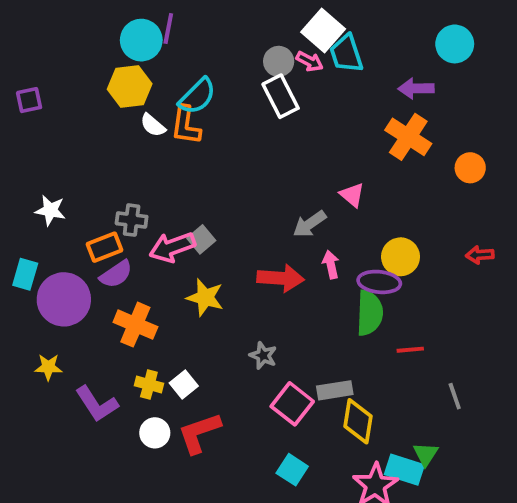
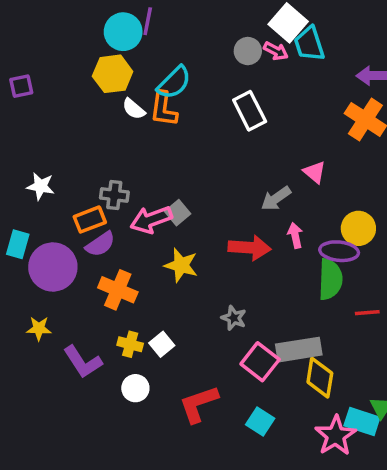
white rectangle: (281, 96) -> (250, 111), moved
gray rectangle: (335, 390) -> (299, 350), size x1.4
red L-shape: (199, 433) -> (199, 404), moved

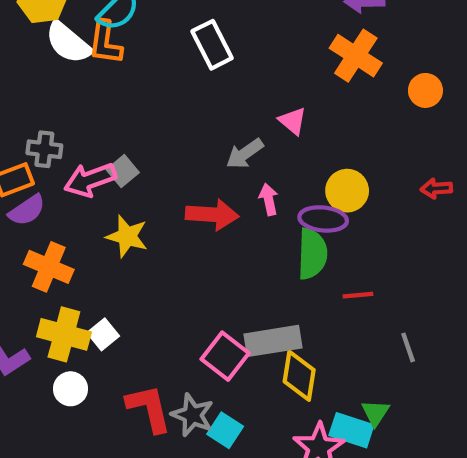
white semicircle: (134, 109) -> (68, 43), size x1.6
gray star: (234, 318) -> (192, 415), moved, size x1.4
yellow cross: (130, 344) -> (64, 334), size x1.6
red L-shape: (199, 404) -> (149, 408), turned 96

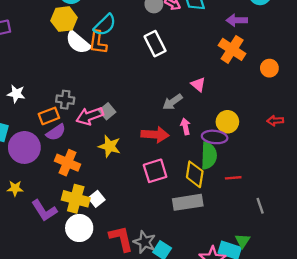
pink square: (225, 356) -> (155, 171), moved, turned 35
yellow diamond: (299, 376) -> (195, 174), moved
white circle: (70, 389) -> (79, 228), size x1.5

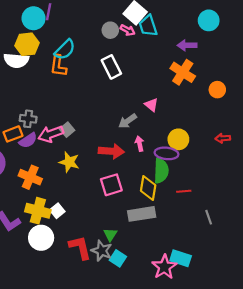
white semicircle: (78, 42) -> (16, 60), moved, turned -35
purple semicircle: (56, 132) -> (28, 140), moved
green triangle: (243, 241) -> (110, 234), moved

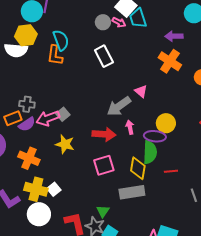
cyan semicircle: (65, 50) -> (61, 40), turned -65
gray arrow: (128, 121) -> (119, 106), size x1.4

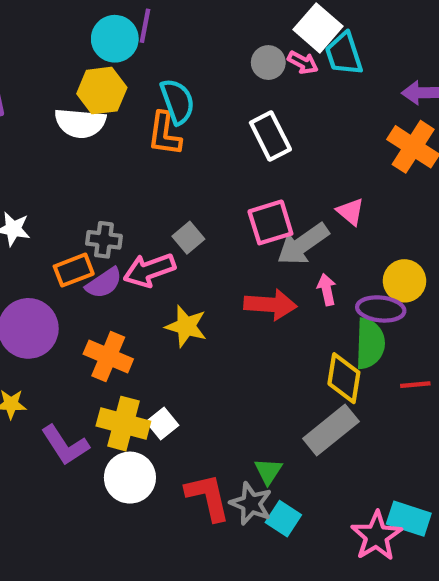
gray square: (63, 114) -> (188, 238), moved
pink square: (104, 165) -> (270, 222), moved
gray rectangle: (132, 192) -> (331, 430), turned -30

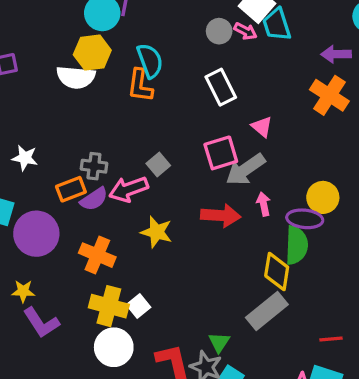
pink triangle: (350, 212) -> (262, 127), moved
red line: (415, 385) -> (331, 339), moved
purple L-shape: (65, 445) -> (41, 323), moved

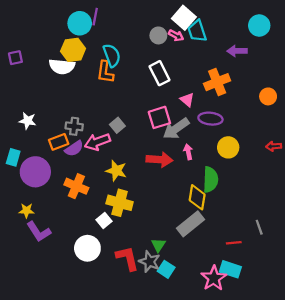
orange cross: (329, 95) -> (217, 82), moved, turned 35
purple ellipse: (305, 219) -> (210, 119), moved
yellow cross: (109, 306) -> (120, 203), moved

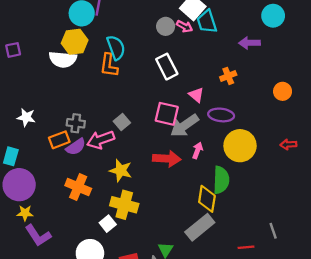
orange cross: (217, 82) -> (228, 76), size x0.6
pink square: (159, 117) -> (167, 114), turned 30
yellow circle: (228, 147) -> (240, 146), size x1.4
pink arrow: (188, 152) -> (197, 150), turned 32
purple circle: (35, 172) -> (19, 185), moved

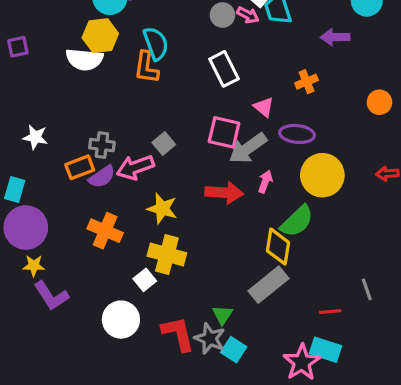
green semicircle: (221, 180) -> (297, 221), turned 44

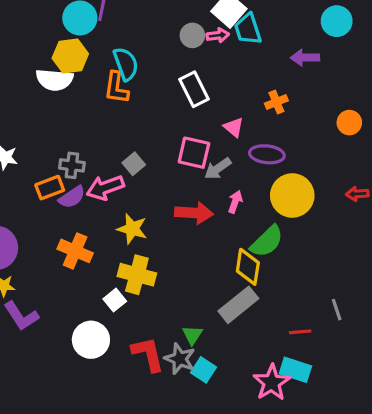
pink arrow: (248, 15) -> (218, 35), turned -35
gray arrow: (248, 148) -> (218, 169), size x0.7

